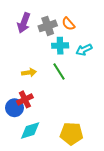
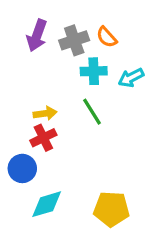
red cross: (25, 99) -> (43, 138), moved

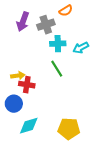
orange semicircle: (107, 37) -> (66, 11), moved, turned -80
yellow arrow: (45, 113) -> (18, 76), moved
red cross: (43, 138) -> (27, 85), turned 35

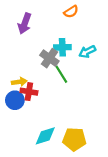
gray cross: (46, 25) -> (49, 58), moved, turned -36
blue circle: (14, 104) -> (15, 100), moved
cyan diamond: (29, 126) -> (45, 136), moved

